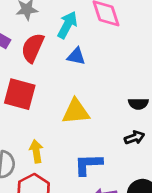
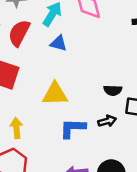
blue L-shape: (88, 164) -> (73, 128), moved

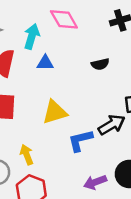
black semicircle: (113, 90) -> (100, 64), moved
black arrow: (107, 121) -> (112, 125), size x1.5

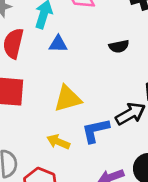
yellow arrow: (27, 155) -> (58, 142), moved, turned -48

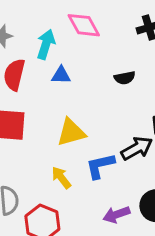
yellow arrow: (58, 142) -> (61, 178), turned 30

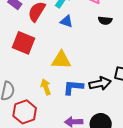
black semicircle: (125, 78) -> (105, 20), moved

